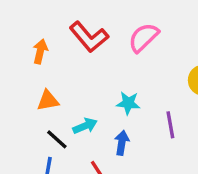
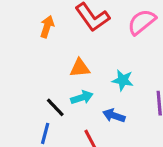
orange triangle: (48, 101) -> (80, 68), moved
blue arrow: (122, 143) -> (114, 116), turned -85

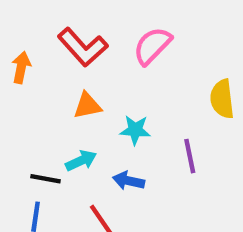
orange triangle: (80, 68) -> (87, 106), moved
black line: (55, 107) -> (46, 179), turned -30

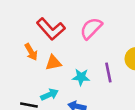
orange arrow: (21, 67) -> (31, 52), moved, turned 138
purple line: (190, 156) -> (108, 72), moved

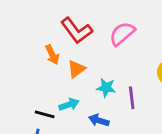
orange triangle: (53, 63) -> (76, 69), turned -30
purple line: (108, 72) -> (132, 98), moved

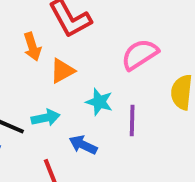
pink semicircle: (122, 34) -> (140, 54), moved

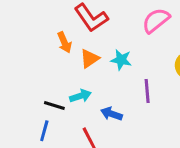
pink semicircle: (140, 54) -> (156, 20), moved
cyan star: (99, 102) -> (121, 60), moved

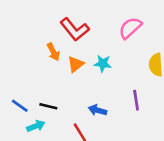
purple line: (147, 91) -> (136, 100), moved
cyan arrow: (80, 96) -> (36, 126), moved
blue line: (44, 131) -> (20, 106), moved, turned -66

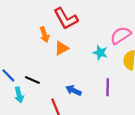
pink semicircle: (130, 28) -> (121, 35), moved
cyan star: (103, 64) -> (100, 53), moved
cyan arrow: (36, 126) -> (19, 95), turned 88

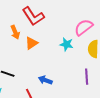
purple line: (108, 87) -> (87, 77), moved

